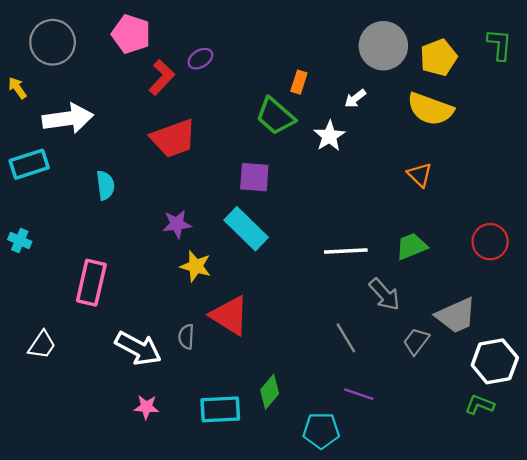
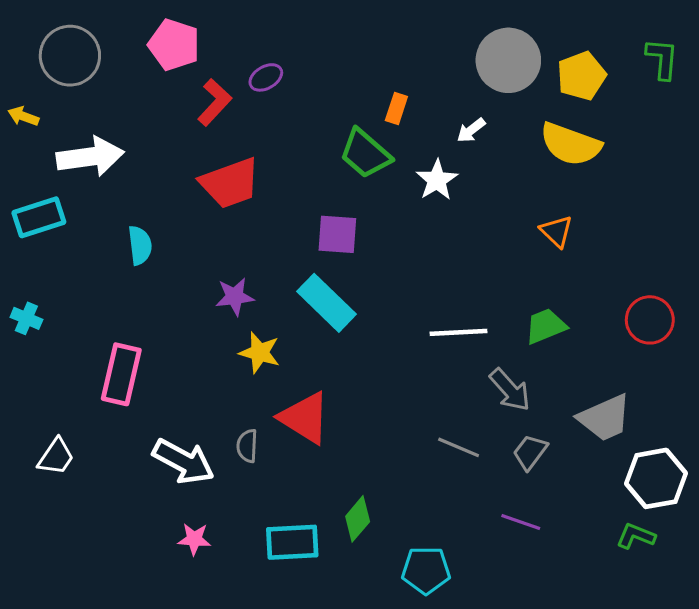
yellow arrow: (17, 88) -> (23, 116), turned -35
gray line: (346, 338) -> (459, 447), turned -36
gray trapezoid: (416, 341) -> (530, 452), moved
purple line: (359, 394) -> (521, 522), moved

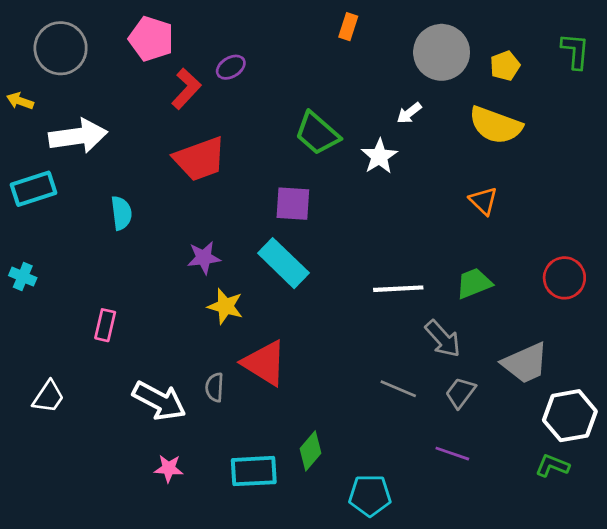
yellow pentagon: (581, 76) -> (505, 66), size x0.7
orange rectangle: (396, 109) -> (348, 27), moved
pink rectangle: (121, 374) -> (105, 325), size x0.6

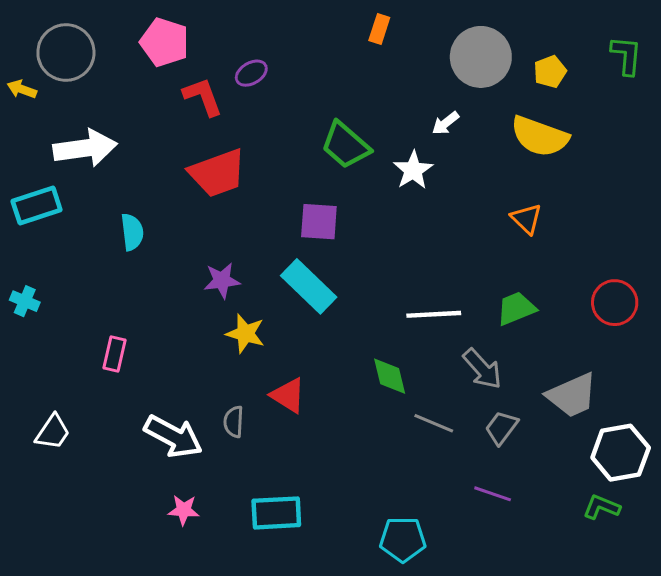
red L-shape: (186, 89) -> (203, 97), turned -63
yellow arrow: (20, 101) -> (22, 89), moved
red triangle: (265, 363) -> (288, 395), size x0.7
green diamond: (310, 451) -> (390, 376), moved, turned -54

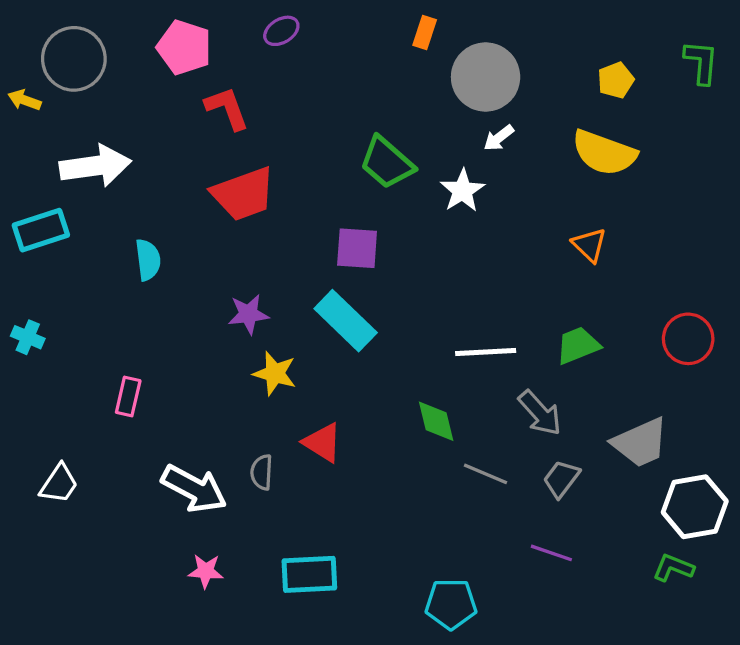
gray circle: (481, 57) -> (486, 77), moved
purple ellipse: (251, 73) -> (281, 31), moved

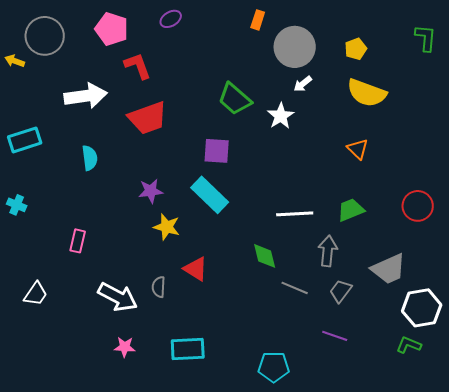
yellow pentagon: (616, 80) -> (356, 49), moved
white arrow: (95, 166) -> (86, 96), moved
gray arrow: (540, 413) -> (328, 251), turned -132

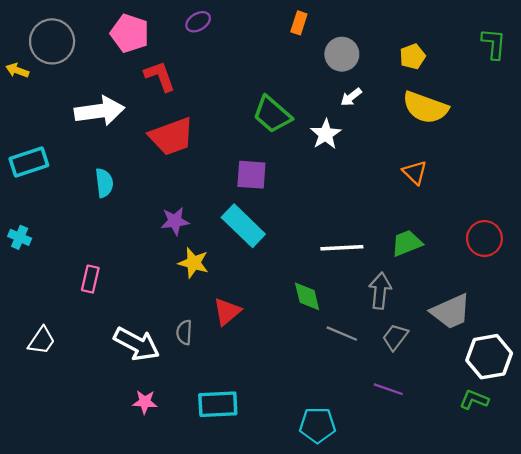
gray circle: (295, 47) -> (342, 54), size x0.7
red triangle: (196, 269) -> (227, 312), turned 48

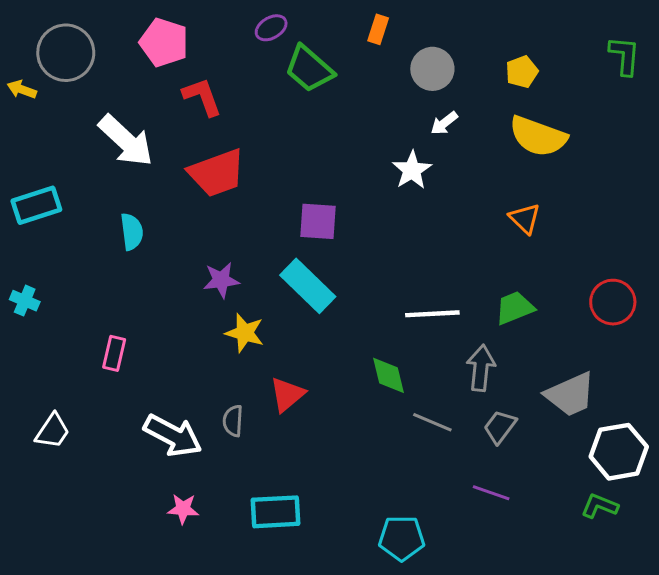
purple ellipse: (198, 22) -> (271, 28), moved
white arrow: (100, 111) -> (126, 141), turned 51
green trapezoid: (272, 114) -> (309, 69), moved

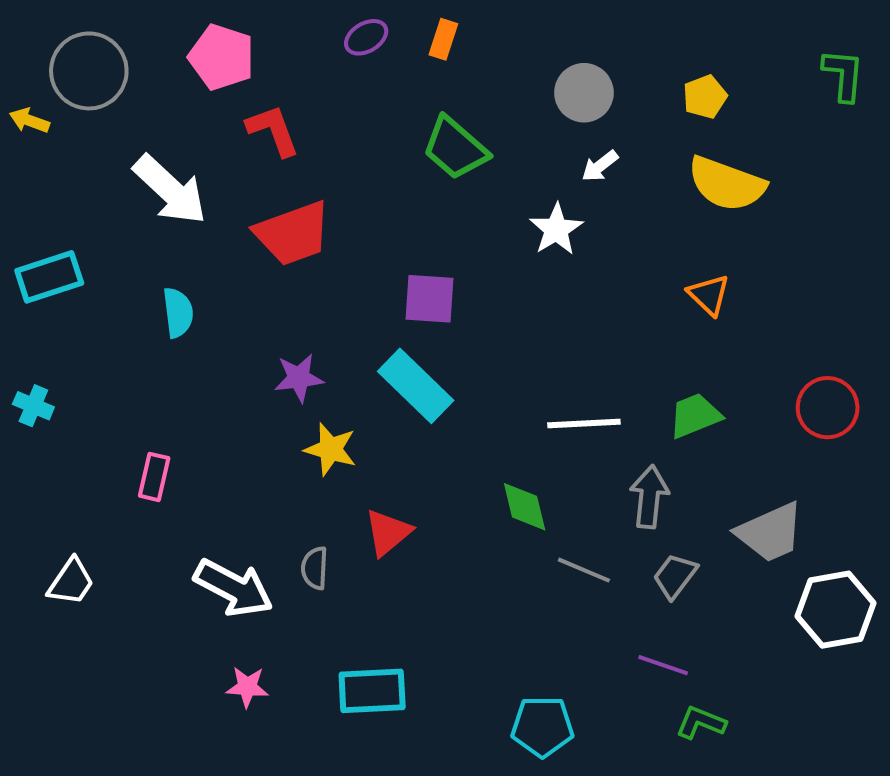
orange rectangle: (378, 29) -> (443, 39), moved
green trapezoid: (309, 69) -> (455, 148), moved
green L-shape: (600, 506) -> (701, 723), moved

